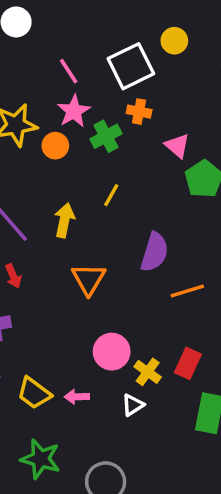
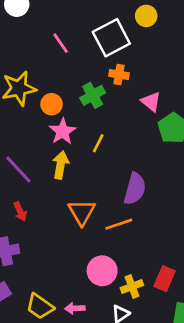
pink star: (74, 111) -> (63, 131), moved
orange line: (187, 291) -> (119, 224), moved
yellow cross: (148, 372) -> (132, 287), turned 35

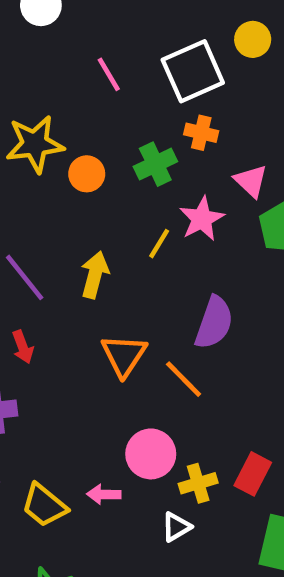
pink star: (63, 131) -> (202, 219), moved
orange line: (119, 224) -> (184, 379), turned 60
pink arrow: (75, 308) -> (104, 494), moved

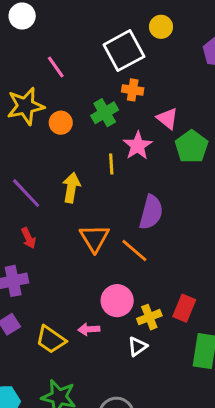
pink line: (109, 74) -> (56, 67), moved
yellow line: (159, 244) -> (111, 164), turned -30

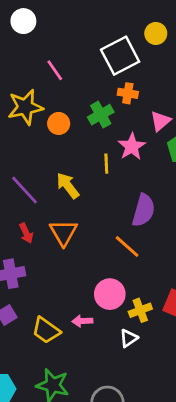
pink triangle: (167, 119) -> (160, 121), turned 40
yellow arrow: (71, 188) -> (68, 186), turned -48
orange triangle: (94, 238) -> (63, 233), moved

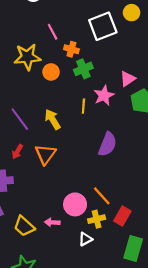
orange cross: (128, 93) -> (71, 49), moved
red arrow: (26, 233) -> (17, 152), turned 48
orange line: (127, 246) -> (102, 196), moved

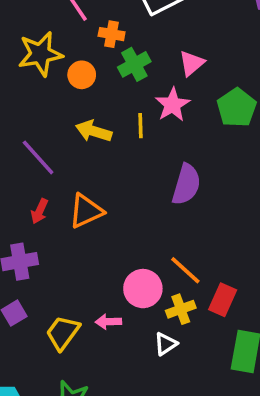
pink triangle: (128, 79) -> (192, 63), moved
yellow arrow: (53, 119) -> (94, 131), moved, turned -36
orange triangle: (45, 154) -> (86, 211), turned 35
yellow trapezoid: (24, 226) -> (63, 333), turned 90

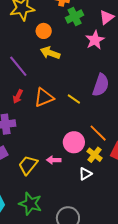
orange circle: (82, 75) -> (44, 31), moved
yellow line: (141, 126) -> (74, 99), moved, turned -56
yellow cross: (181, 309) -> (95, 155), turned -35

